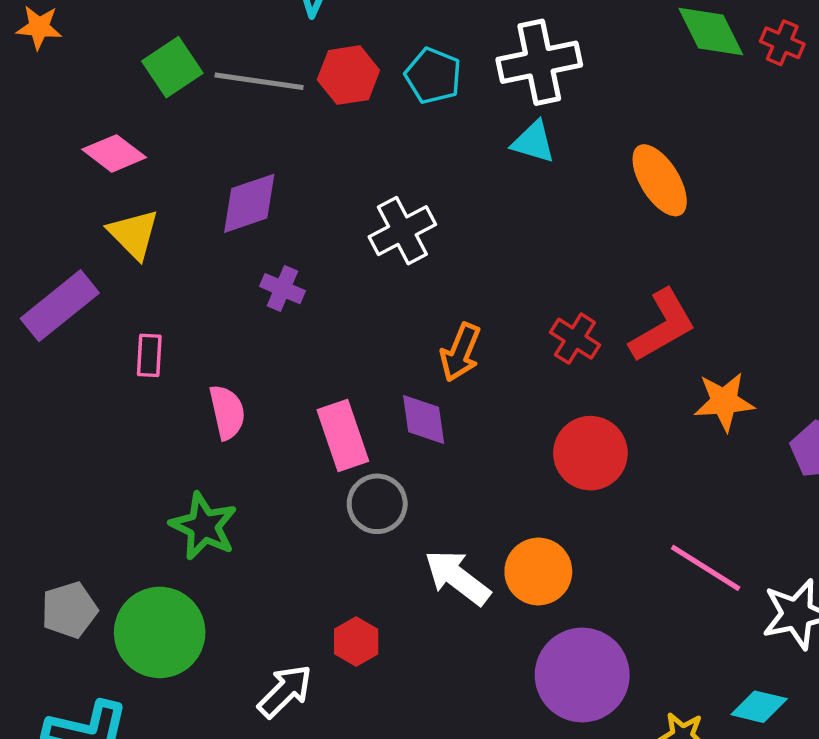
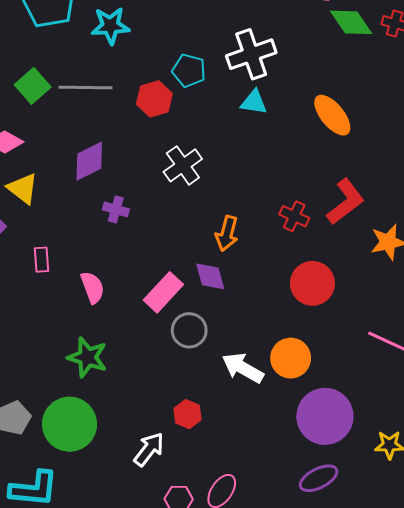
red hexagon: (348, 75) -> (154, 99), moved
pink rectangle: (343, 436) -> (163, 292), turned 69

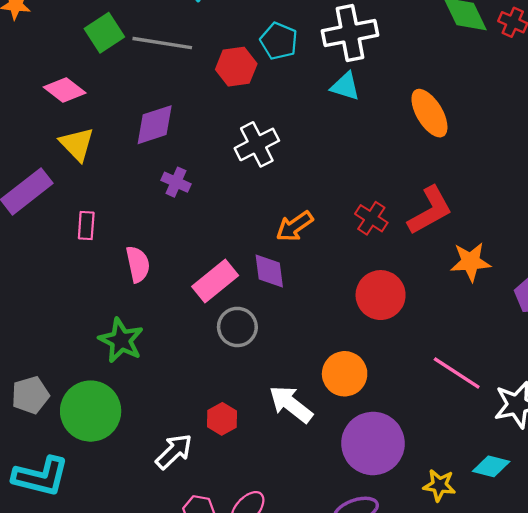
orange arrow: (227, 233) -> (294, 226), turned 32
white arrow: (243, 368) -> (291, 404), moved

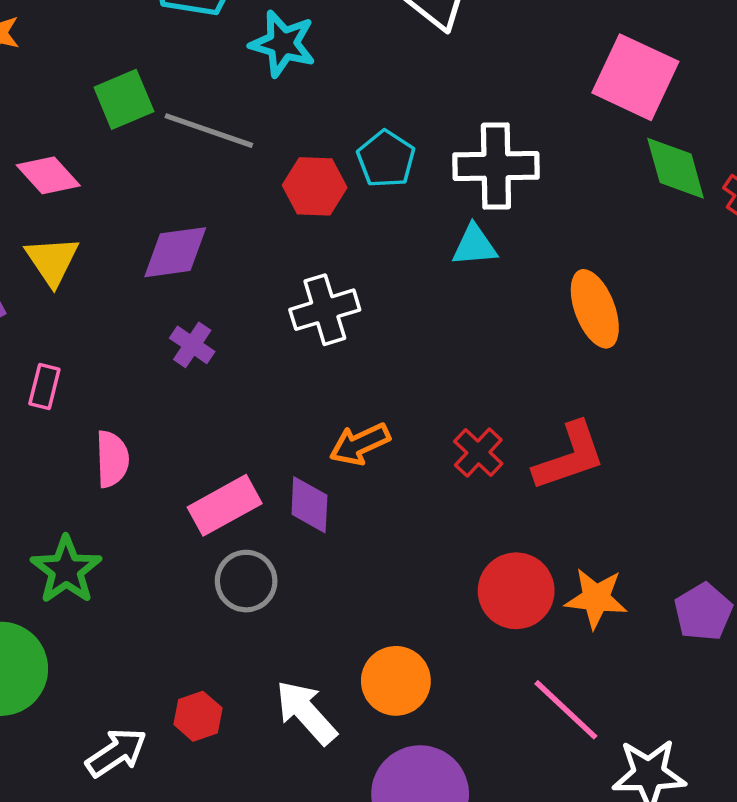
cyan triangle: (345, 86) -> (474, 245), turned -32
orange star: (471, 262) -> (596, 598), moved
red circle: (381, 295) -> (516, 591), moved

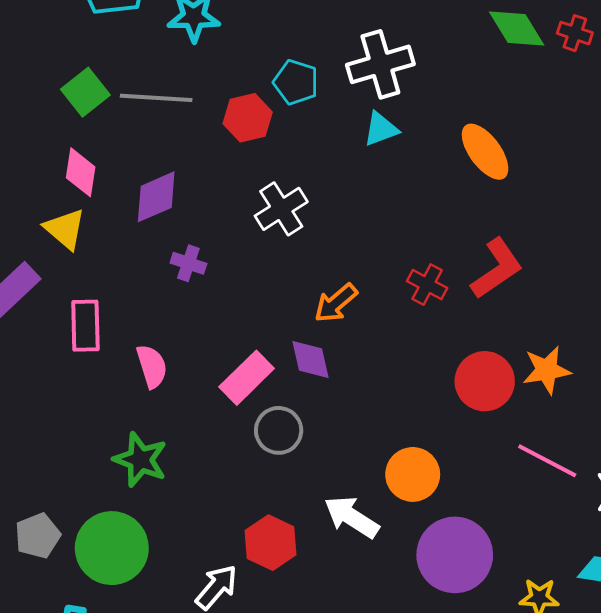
pink diamond: (48, 175) -> (81, 172), moved, turned 66
pink rectangle: (44, 386) -> (85, 326), size x1.5
red hexagon: (198, 716) -> (271, 543), size x1.4

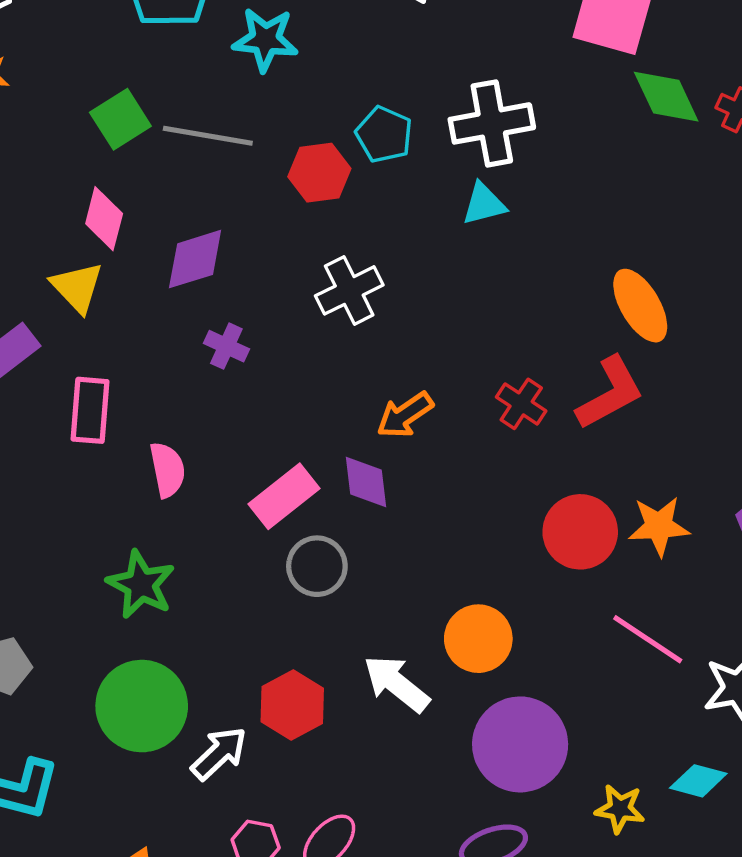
orange ellipse: (485, 152) -> (640, 306), moved
green circle: (112, 548) -> (142, 706), moved

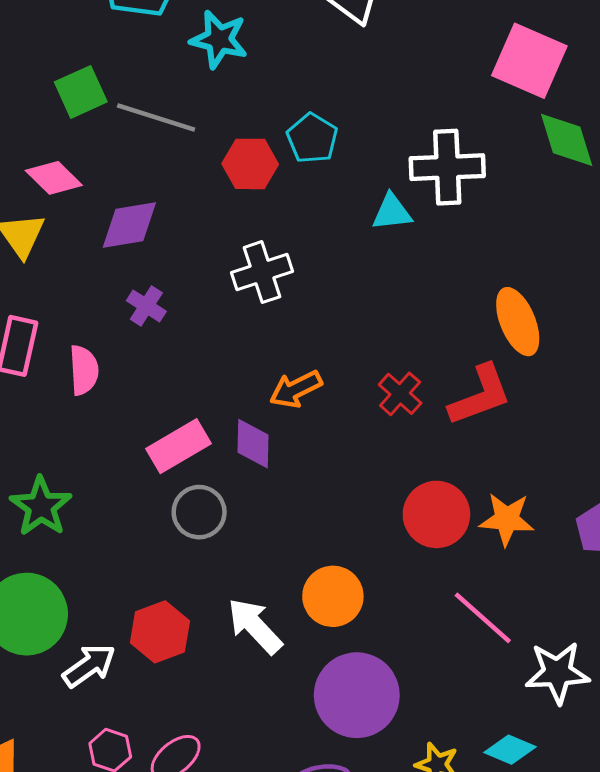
white cross: (492, 123) -> (447, 167), moved
pink diamond: (104, 219) -> (54, 178), turned -68
pink semicircle: (167, 470) -> (84, 370), moved

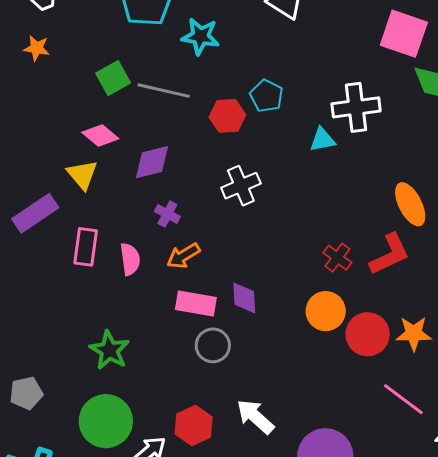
orange arrow: (296, 389) -> (183, 256), moved
pink rectangle: (179, 446) -> (196, 304), turned 45
orange circle: (333, 596) -> (326, 311), moved

